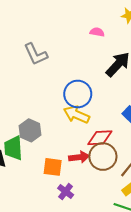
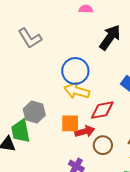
brown circle: (103, 157) -> (103, 145), moved, size x0.7
orange square: (53, 167) -> (70, 123), moved

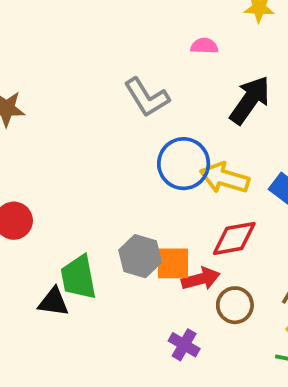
gray L-shape: (30, 38) -> (147, 97), moved
yellow arrow: (77, 91) -> (225, 178), moved
gray hexagon: (34, 112) -> (140, 256), moved

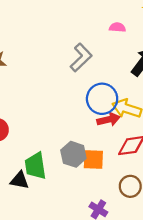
gray L-shape: (147, 97) -> (81, 58), turned -104
red arrow: (201, 279) -> (108, 120), moved

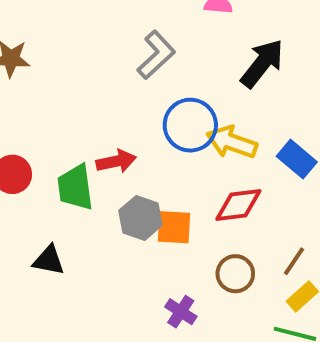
red arrow: (108, 120) -> (116, 161), moved
green trapezoid: (35, 166) -> (75, 187), moved

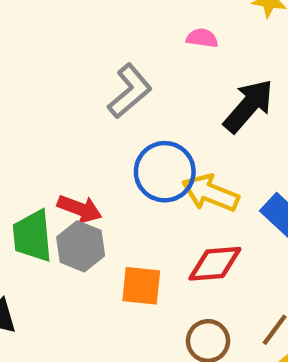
red arrow: (116, 161) -> (80, 209), turned 30
gray hexagon: (140, 218) -> (81, 246), moved

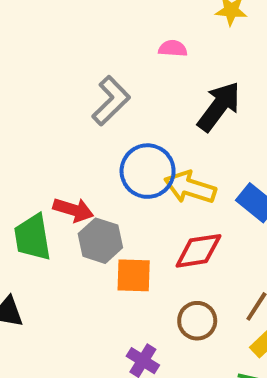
gray hexagon: (81, 246) -> (100, 241), moved

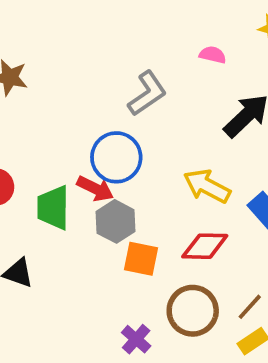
blue circle: (148, 171) -> (116, 157), moved
brown circle: (197, 321) -> (193, 311), size x1.4

